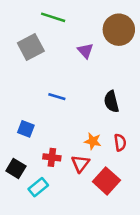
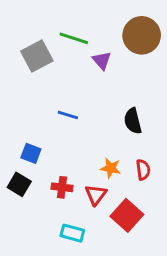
green line: (53, 17) -> (74, 38), moved
black square: (16, 169) -> (19, 184), moved
cyan rectangle: (38, 187) -> (72, 233), moved, turned 54

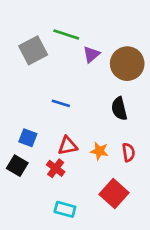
brown circle: (142, 35) -> (127, 64), moved
purple triangle: (102, 60) -> (91, 54), turned 30
red cross: (62, 187) -> (56, 168), turned 30
red triangle: (96, 195) -> (68, 146), moved, turned 42

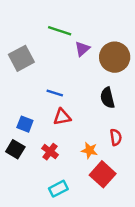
gray square: (33, 50) -> (21, 58), moved
red triangle: (68, 146) -> (62, 117), moved
orange star: (99, 151) -> (89, 150), moved
cyan rectangle: (65, 209) -> (58, 189), turned -42

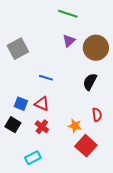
green line: (60, 31) -> (68, 14), moved
black semicircle: (107, 98) -> (90, 82), turned 42
red triangle: (62, 117) -> (42, 104), moved, turned 35
cyan rectangle: (58, 189) -> (33, 158), moved

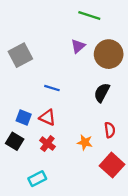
green line: (68, 14) -> (89, 16), moved
red square: (86, 146) -> (112, 165), moved

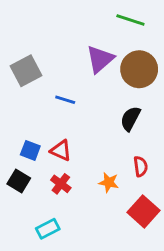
green line: (89, 16) -> (130, 20), moved
purple triangle: (78, 46) -> (100, 59), size x1.5
blue line: (52, 88) -> (65, 100), moved

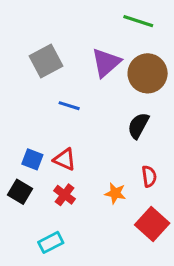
gray square: (26, 71) -> (46, 61), moved

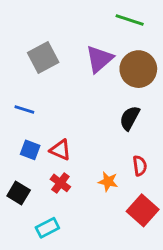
blue line: (69, 106) -> (24, 109), moved
black square: (20, 192) -> (19, 193), moved

